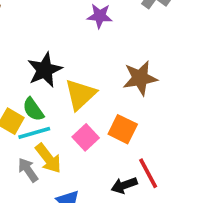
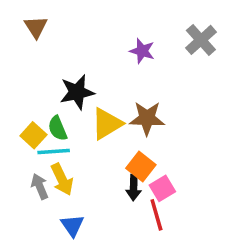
brown star: (140, 78) -> (147, 118), moved
pink square: (86, 137) -> (162, 188), moved
black arrow: (124, 185) -> (134, 188), moved, turned -80

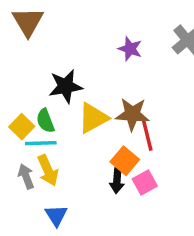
brown triangle: (36, 27) -> (28, 22), size x1.4
red line: (156, 215) -> (147, 135), moved

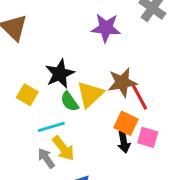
purple star: (130, 49) -> (106, 28), size x1.4
green semicircle: (45, 121) -> (70, 102), moved
yellow square: (22, 127) -> (27, 95), moved
pink square: (145, 183) -> (148, 137), turned -30

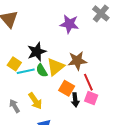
red line: (139, 97) -> (88, 82), moved
orange square: (126, 123) -> (67, 88), moved
cyan line: (51, 127) -> (26, 71), moved
gray arrow: (46, 158) -> (14, 106), moved

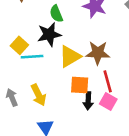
green semicircle: (42, 70) -> (56, 14), moved
orange square: (67, 88) -> (80, 85), turned -35

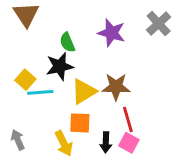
orange square: (80, 85) -> (80, 123), moved
yellow arrow: (38, 95) -> (64, 143), moved

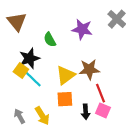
black star: (60, 66) -> (29, 58), moved
cyan line: (40, 92) -> (33, 79), turned 54
yellow arrow: (64, 143) -> (42, 116), moved

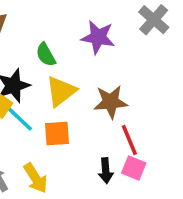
yellow triangle: (66, 75) -> (61, 91), moved
orange square: (65, 99) -> (57, 133), moved

